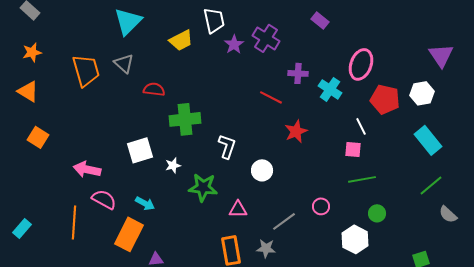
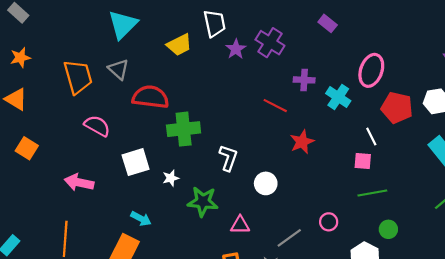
red semicircle: (154, 89) -> (151, 97), size x1.6
pink semicircle: (104, 199) -> (97, 126), moved

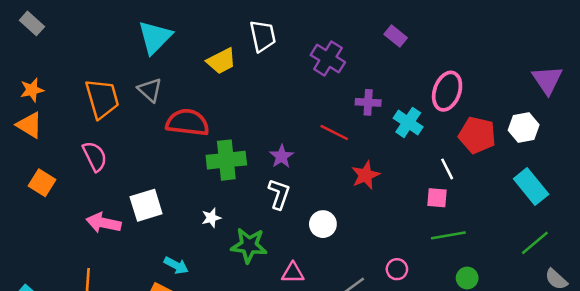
purple star: (236, 49) -> (282, 156), moved
orange star: (20, 58) -> (32, 90), moved
pink semicircle: (97, 126) -> (95, 156), moved, turned 35
white square: (136, 162) -> (146, 205), moved

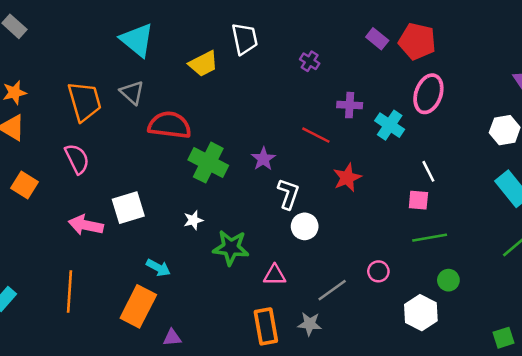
cyan triangle: (155, 37) -> (137, 40), turned -36
purple cross: (328, 59) -> (310, 61), size x0.6
red pentagon: (477, 135) -> (417, 41), moved
green cross: (226, 160) -> (208, 163), turned 33
white L-shape: (279, 194) -> (288, 194), moved

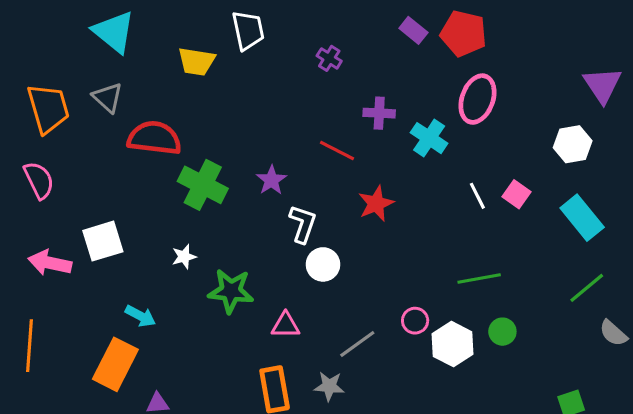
yellow trapezoid: (203, 64) -> (197, 62), turned 36
pink square: (418, 200) -> (517, 194), moved, turned 30
white hexagon: (421, 313) -> (453, 344), moved

